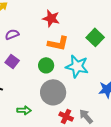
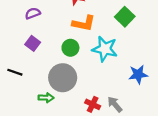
gray circle: (53, 92) -> (63, 78), moved

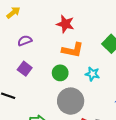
cyan star: (105, 49) -> (92, 74), size x0.6
gray circle: (63, 78) -> (71, 101), moved

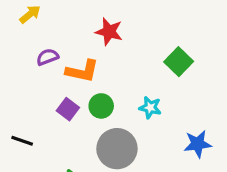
orange L-shape: (73, 50) -> (82, 71), moved
purple square: (25, 69) -> (68, 109), moved

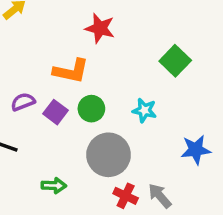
purple semicircle: (47, 57) -> (23, 102), moved

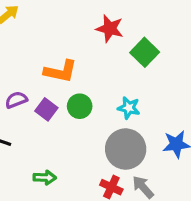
red star: (100, 28) -> (110, 28), moved
green square: (175, 61) -> (145, 52), moved
gray circle: (109, 155) -> (126, 149), moved

